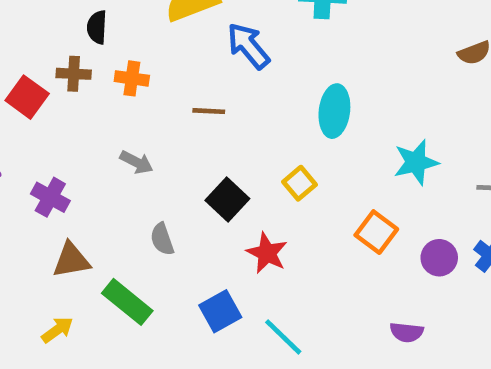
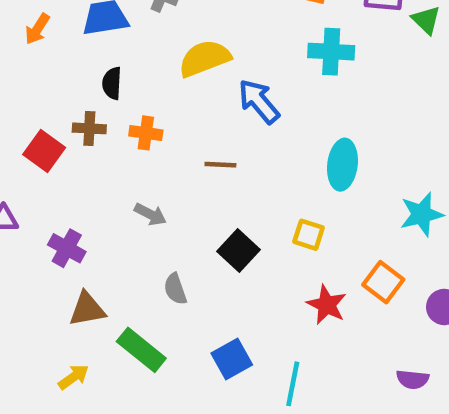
yellow square: (300, 183) -> (309, 235), turned -32
red star: (267, 253) -> (327, 305), moved
cyan line: (283, 337) -> (293, 384), turned 57

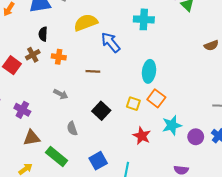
brown cross: (89, 128) -> (33, 55), turned -32
cyan star: (422, 214) -> (172, 125), moved
orange square: (383, 282) -> (156, 98), moved

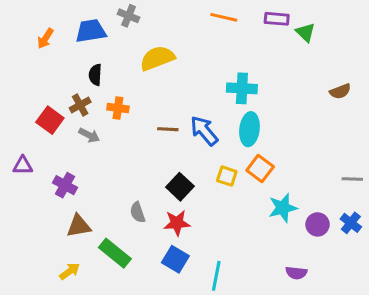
cyan cross: (144, 19) -> (242, 88), moved
blue arrow: (111, 42) -> (204, 131), moved
gray arrow: (61, 94) -> (89, 135), moved
red star: (142, 136) -> (177, 223), moved, turned -30
blue square: (98, 161) -> (175, 259), turned -30

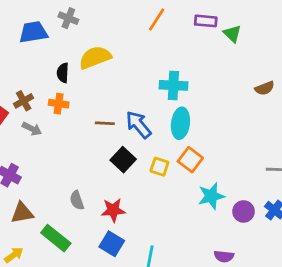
orange line: (224, 17) -> (157, 20), turned -70
black semicircle: (95, 75) -> (63, 73), moved
black square: (180, 187) -> (123, 160), moved

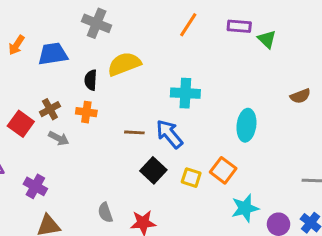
gray cross: (68, 18) -> (97, 23), size x1.4
blue trapezoid: (33, 32) -> (53, 54), moved
cyan cross: (173, 85) -> (185, 93), moved
cyan ellipse: (180, 123) -> (246, 125), moved

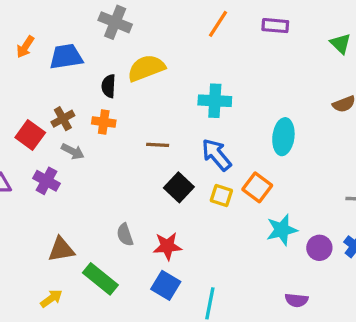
green triangle: (267, 39) -> (341, 44), moved
blue arrow: (169, 134) -> (216, 155), moved
purple cross: (35, 186) -> (46, 181), moved

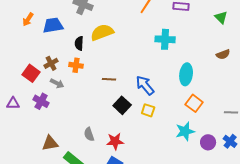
cyan cross: (215, 101) -> (165, 39), moved
orange square: (257, 187) -> (194, 103), moved

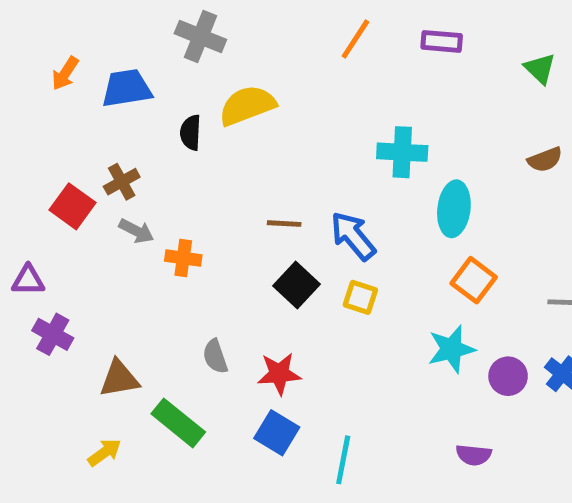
cyan cross: (165, 39) -> (402, 152), moved
orange cross: (76, 65) -> (183, 258), moved
brown line: (109, 79) -> (284, 224), moved
purple cross: (41, 101) -> (53, 334), moved

